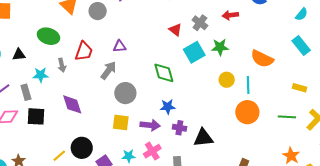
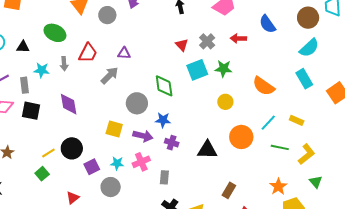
cyan semicircle: (302, 14) -> (309, 48), size x1.5
cyan line: (248, 85) -> (268, 123), moved, turned 36
gray circle: (125, 93) -> (137, 103), moved
black triangle: (203, 138) -> (207, 150), moved

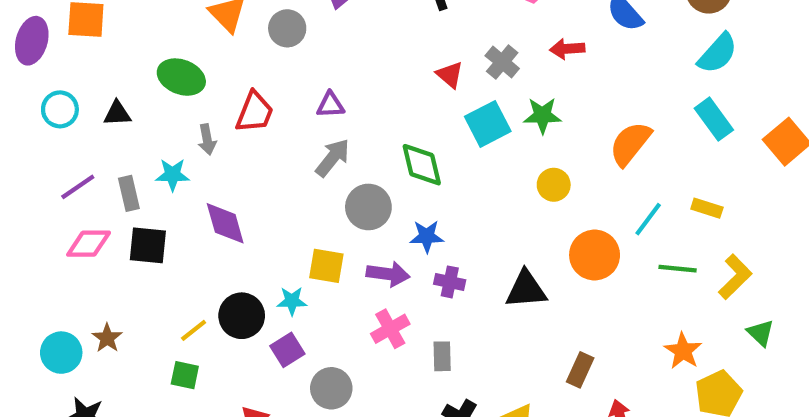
cyan star: (42, 70) -> (173, 175), moved
gray arrow: (110, 75) -> (333, 158), moved
orange semicircle: (264, 86) -> (630, 144), turned 100
cyan star: (117, 163) -> (292, 301), moved
green square: (42, 174) -> (185, 375), turned -32

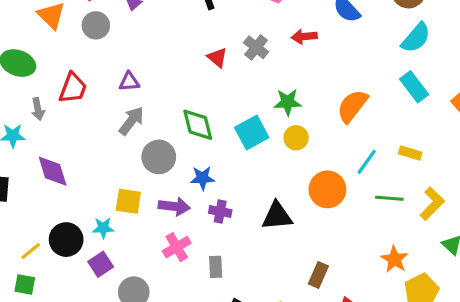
green star: (542, 115) -> (288, 102), moved
cyan square: (488, 124) -> (252, 133), moved

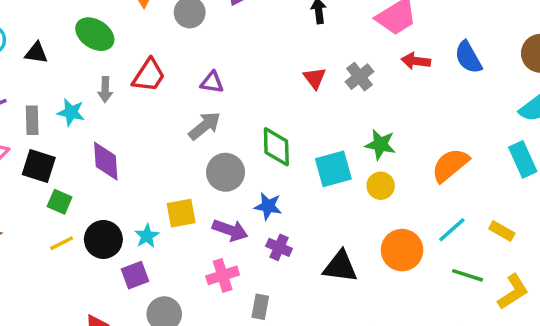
red arrow: (304, 37) -> (416, 61), moved
yellow square: (128, 201) -> (181, 213), turned -32
cyan star: (103, 228) -> (147, 236), turned 30
green square: (25, 284) -> (60, 202), moved

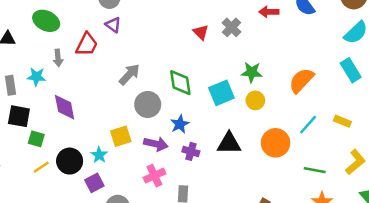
purple triangle: (212, 82) -> (113, 25), moved, turned 35
blue star: (268, 206) -> (180, 124), turned -30
black triangle: (340, 267) -> (229, 143), moved
green line: (468, 275) -> (315, 170), moved

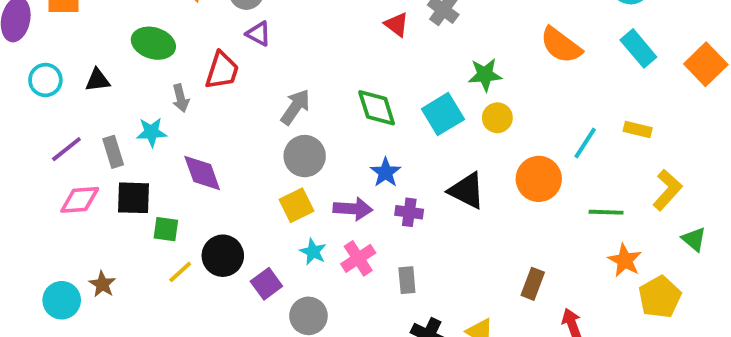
orange semicircle: (301, 80) -> (561, 45), moved, turned -88
gray circle: (148, 104) -> (305, 156), moved
black triangle: (229, 143) -> (467, 191), turned 35
cyan star: (99, 155) -> (313, 252), moved

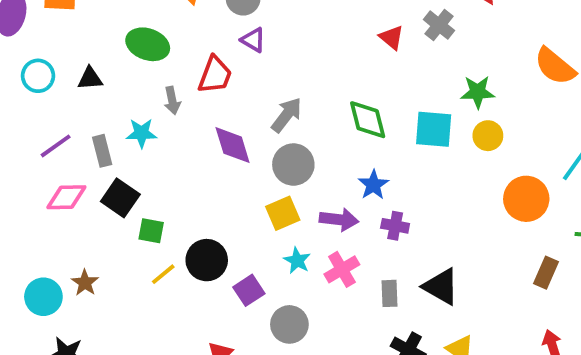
cyan square: (443, 114) -> (434, 129), turned 33
purple diamond: (202, 173) -> (233, 145), moved
black triangle: (467, 191) -> (441, 287), moved
black square: (134, 198) -> (120, 198), turned 30
brown rectangle: (533, 284) -> (546, 273), moved

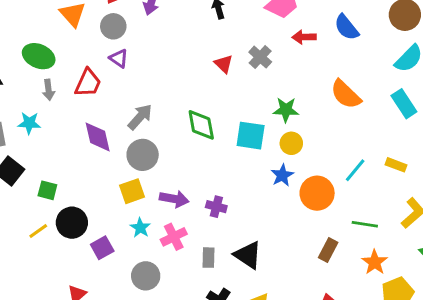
gray arrow: (172, 101) -> (48, 90), moved
blue star: (373, 185) -> (282, 175), moved
green square: (151, 231) -> (47, 190), moved
gray circle: (289, 324) -> (146, 276), moved

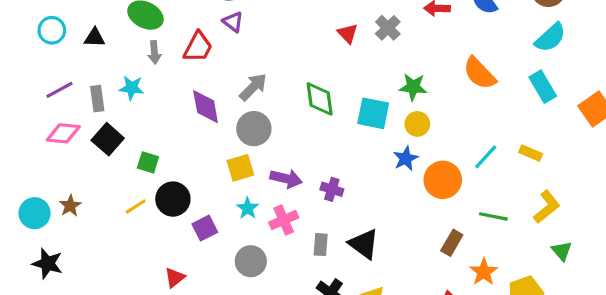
orange star: (375, 262) -> (484, 272), moved

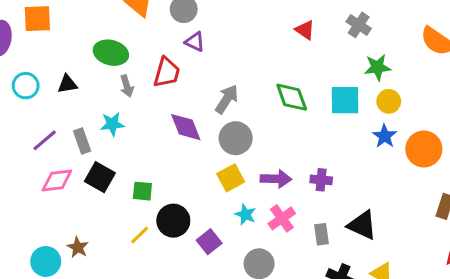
gray cross: (388, 28) -> (359, 25), moved

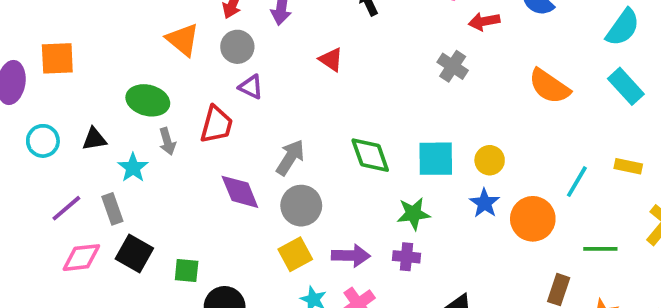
red triangle: (305, 30) -> (331, 60), moved
green star: (377, 67) -> (413, 214), moved
cyan star: (112, 124) -> (133, 168), moved, turned -30

